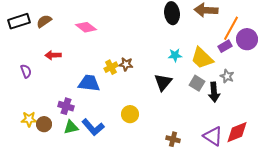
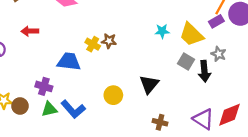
yellow cross: (111, 67) -> (93, 44), turned -32
black triangle: (163, 82) -> (149, 84), moved

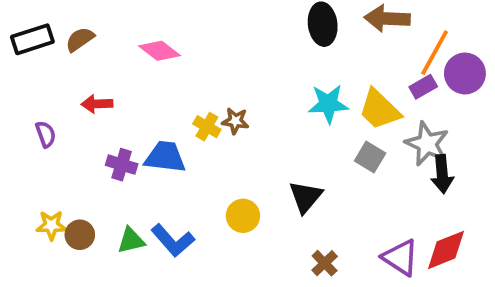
cyan star: (162, 31) -> (328, 104), size x1.5
gray star: (219, 54) -> (427, 144), size x1.6
black arrow: (204, 71) -> (442, 174), moved
purple cross: (44, 86) -> (122, 165), moved
brown cross: (160, 122) -> (325, 263), turned 32

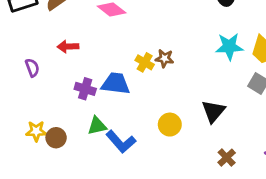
green triangle: (131, 240) -> (97, 126), moved

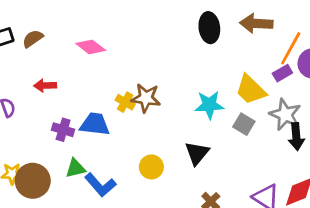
cyan star: (229, 47) -> (209, 105), moved
brown star: (164, 58) -> (146, 98), size x1.5
brown circle: (56, 138) -> (33, 181), size x1.6

